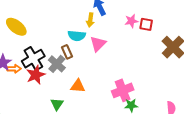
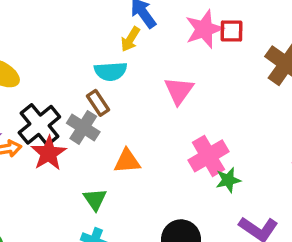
yellow arrow: (90, 20) -> (130, 39), turned 32
pink star: (131, 21) -> (204, 29), size x1.5
pink triangle: (98, 44) -> (179, 91), moved

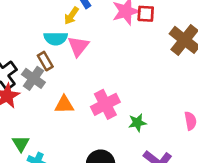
pink triangle: (179, 91) -> (78, 46), moved
pink cross: (208, 156) -> (105, 104), moved
green triangle: (95, 199) -> (21, 144), moved

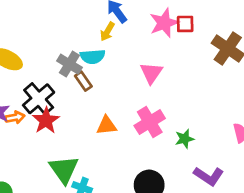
pink triangle: (78, 46) -> (151, 73), moved
gray cross: (33, 78) -> (69, 64), moved
green triangle: (21, 144) -> (64, 169), size x1.6

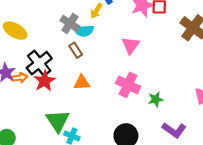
gray cross: (69, 64) -> (70, 23), moved
pink cross: (150, 122) -> (128, 85), turned -35
orange triangle: (107, 125) -> (82, 83), moved

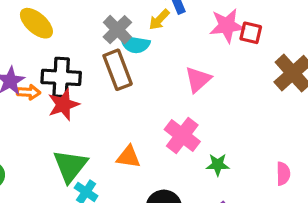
brown rectangle: (76, 50) -> (118, 70), size x1.6
black cross: (39, 63) -> (61, 77), turned 30
orange triangle: (82, 83) -> (129, 157), moved

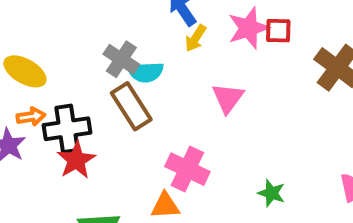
yellow arrow: (159, 20) -> (196, 38), moved
orange arrow: (29, 92) -> (31, 117), moved
pink cross: (182, 136) -> (187, 169), moved
green star: (218, 165) -> (271, 193), turned 30

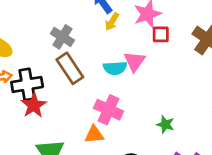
red square: (278, 31) -> (161, 34), moved
cyan semicircle: (146, 72) -> (115, 68), moved

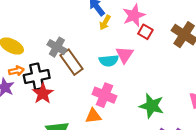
red square: (161, 34) -> (145, 32), turned 32
gray cross: (62, 37) -> (57, 47), moved
green star: (165, 125) -> (152, 106), size x1.6

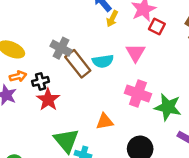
cyan semicircle: (109, 61) -> (103, 61), moved
black cross: (37, 77) -> (41, 81), size x0.6
pink cross: (104, 95) -> (138, 93), moved

